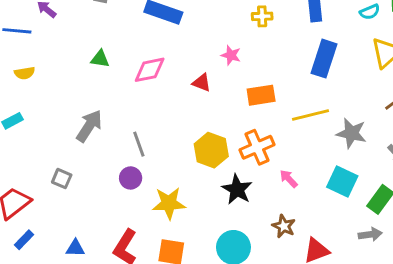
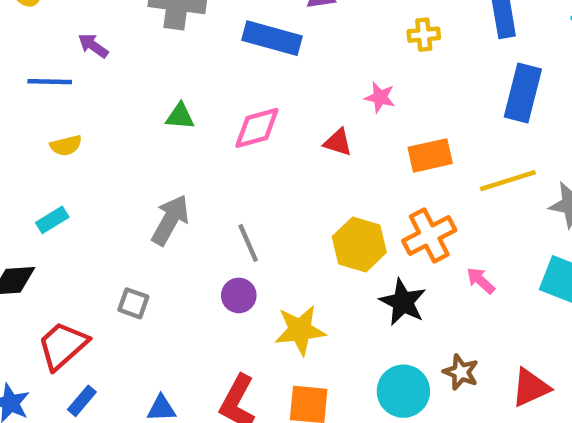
brown star: (284, 226) -> (461, 372), moved

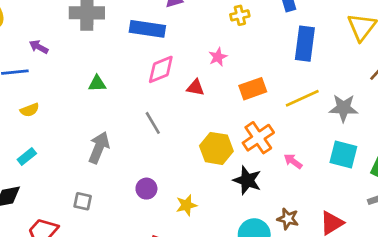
pink star: (380, 97) -> (218, 57), turned -30
pink diamond: (257, 128) -> (161, 69), moved
gray line: (248, 243) -> (153, 123), moved
yellow star: (300, 330) -> (186, 205), size x0.7

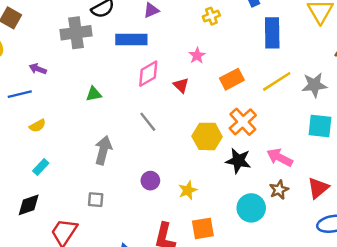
red triangle: (195, 88) -> (181, 85), turned 42
pink arrow: (293, 161) -> (280, 157), moved, size x1.5
brown star: (288, 219) -> (279, 190), turned -30

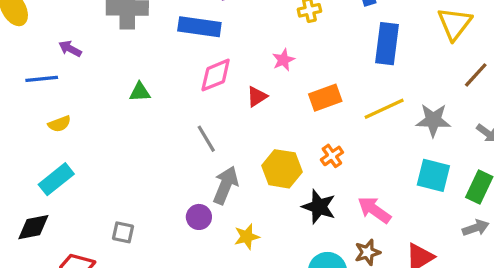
red triangle: (181, 85) -> (257, 96), turned 35
orange cross: (243, 122) -> (332, 156), size x0.6
gray arrow: (103, 150) -> (226, 185), moved
cyan rectangle: (41, 167) -> (56, 179), size x1.5

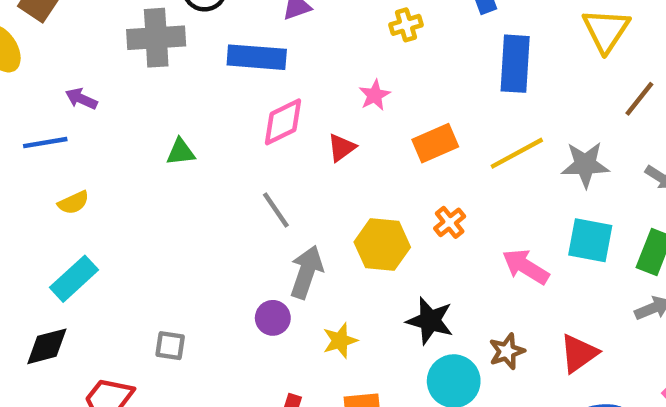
black star: (319, 207) -> (430, 321), moved
pink arrow: (374, 210) -> (526, 267), moved

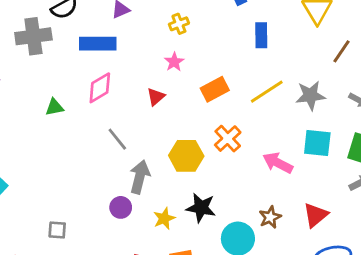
yellow cross: (406, 25) -> (179, 24), moved
blue rectangle: (515, 64) -> (261, 35), size x0.7
pink diamond: (283, 122) -> (100, 88), moved
orange cross: (450, 222) -> (228, 139), size x1.4
black star: (430, 321) -> (201, 208), moved

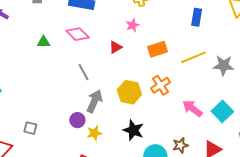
pink diamond: (100, 88) -> (78, 34), turned 65
cyan square: (317, 143) -> (222, 111), moved, turned 30
yellow star: (164, 218) -> (94, 133), moved

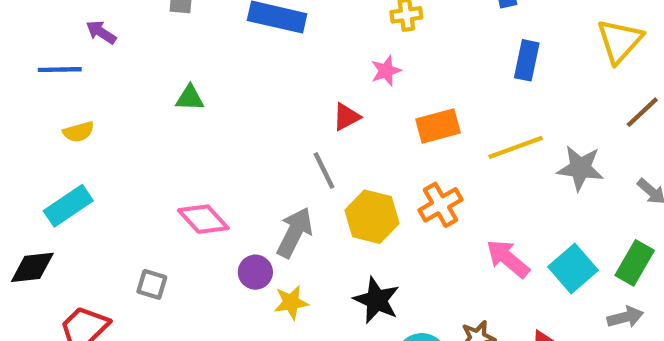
pink diamond: (78, 34) -> (203, 219), moved
gray line: (84, 72) -> (324, 170), moved

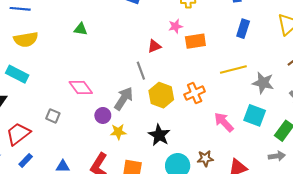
orange rectangle: (438, 126) -> (195, 41), moved
yellow semicircle: (79, 132) -> (26, 39), size x1.6
cyan rectangle: (68, 206) -> (17, 74), turned 55
cyan square: (573, 268) -> (255, 115), moved, turned -35

